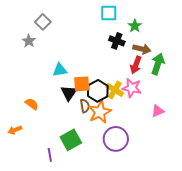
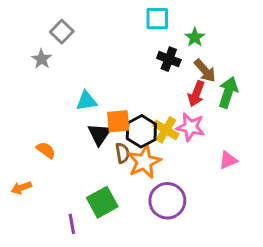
brown arrow: (142, 49) -> (205, 71), turned 36

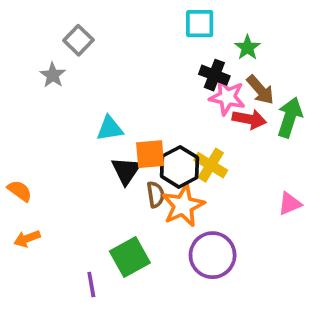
red arrow: (196, 94) -> (249, 119), turned -100
pink star: (190, 127) -> (227, 97), moved
orange semicircle: (46, 150) -> (20, 191), moved

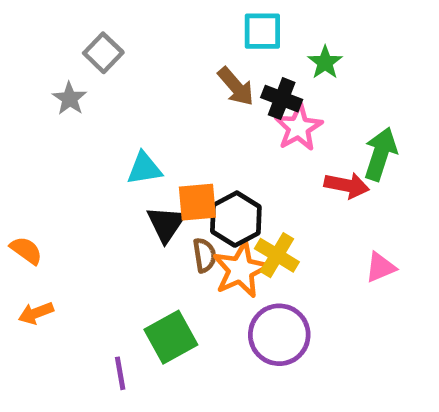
brown arrow: (260, 90) -> (236, 87), moved
pink star: (227, 97) -> (299, 127), turned 30
red arrow: (249, 119) -> (347, 185), moved
yellow cross: (211, 165) -> (277, 255), moved

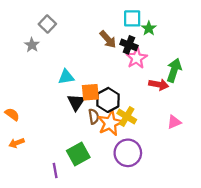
cyan square: (262, 31) -> (132, 18), moved

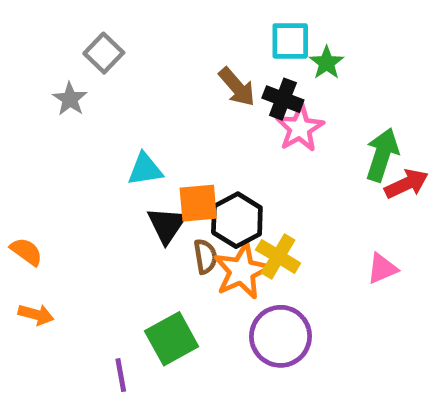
red arrow: (159, 85) -> (406, 184), moved, turned -36
orange arrow: (17, 143) -> (36, 315), turned -144

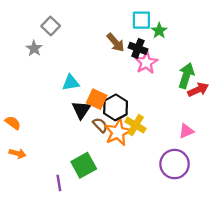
orange square: (198, 203) -> (97, 99), turned 30
brown semicircle: (205, 256) -> (100, 125), turned -35
purple circle: (281, 336) -> (175, 164), moved

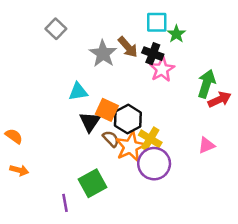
gray star: (34, 48) -> (103, 54), moved, size x1.5
purple circle: (175, 164) -> (154, 164), moved

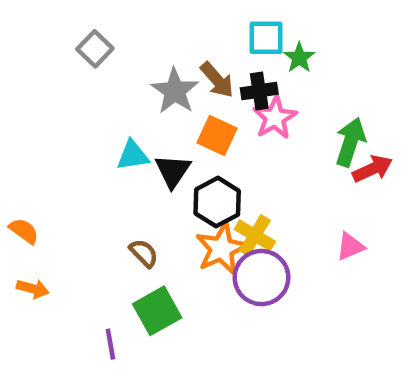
black cross: (153, 54) -> (259, 91), turned -30
orange square: (107, 110) -> (217, 135), moved
black triangle: (90, 122) -> (173, 171), moved
brown semicircle: (111, 139) -> (144, 253), moved

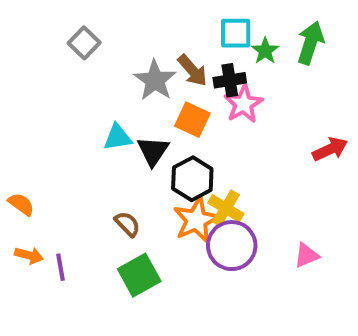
green arrow: (350, 142) -> (310, 43), moved
pink triangle: (350, 246) -> (306, 255), moved
purple line: (110, 344) -> (61, 267), moved

